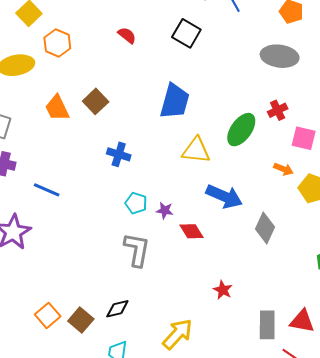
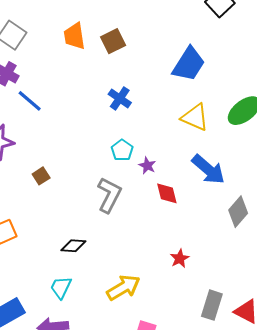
blue line: (47, 190) -> (30, 101), moved
brown square: (81, 320) -> (41, 176), moved, size x0.7

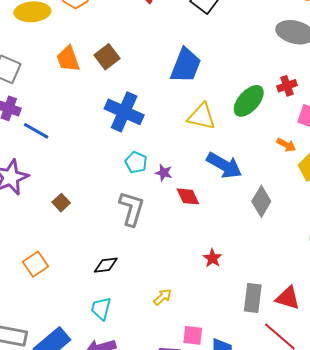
blue cross: (120, 98) -> (124, 112), size x1.6
yellow arrow: (123, 288) -> (163, 297), size x0.6

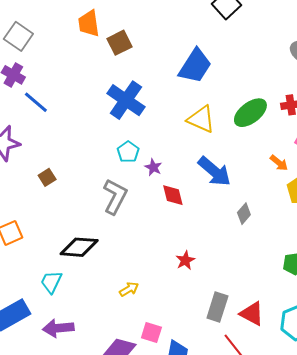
orange trapezoid: (68, 59) -> (89, 23), moved
gray diamond: (261, 201) -> (244, 214), size x0.7
black diamond: (106, 265) -> (79, 247), size x1.5
cyan trapezoid: (101, 308) -> (51, 282), moved

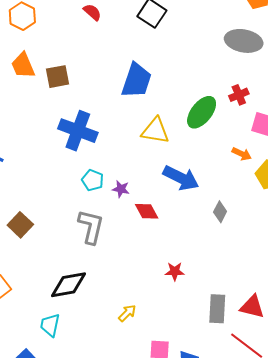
brown square: (120, 43) -> (57, 77), turned 30
brown square: (47, 177) -> (20, 225), size x1.4
red star: (185, 260) -> (175, 271), turned -30

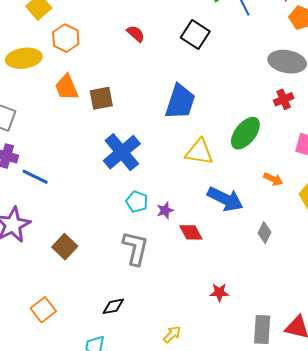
red cross: (239, 95) -> (284, 99), moved
blue cross: (78, 131) -> (122, 152), turned 30
orange arrow: (242, 154) -> (273, 179), moved
purple star: (121, 189) -> (165, 210), turned -30
black diamond: (68, 285) -> (113, 306), size x0.6

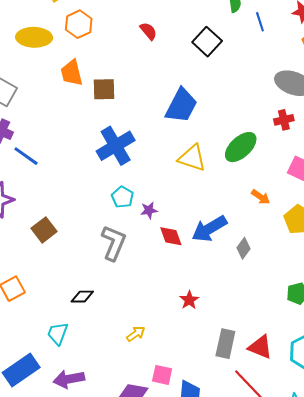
blue arrow: (225, 199) -> (209, 229), moved, turned 114
red star: (219, 292) -> (189, 300), turned 30

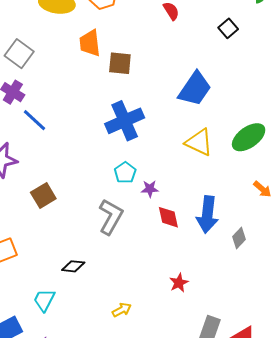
black square: (207, 42) -> (228, 28), size x0.7
blue arrow: (209, 229) -> (207, 215), turned -60

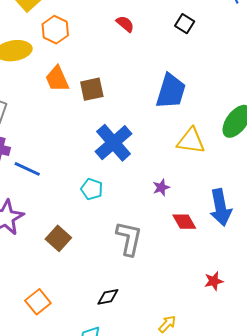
cyan pentagon: (125, 173) -> (92, 189), moved
purple star: (150, 189) -> (161, 187), moved
red star: (179, 283) -> (214, 281), turned 30

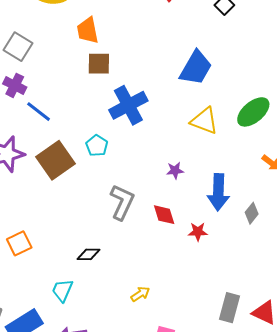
brown square: (92, 89) -> (99, 64), moved
purple star: (161, 187) -> (175, 170), moved
red diamond: (184, 222) -> (164, 215), moved
brown square: (58, 238) -> (55, 160), moved, size x1.5
red star: (214, 281) -> (198, 232), moved

